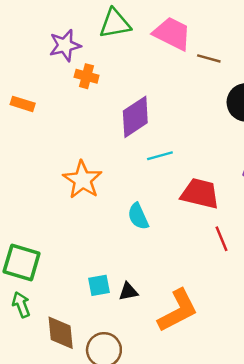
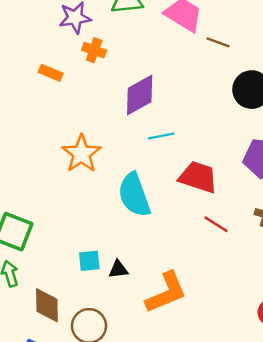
orange rectangle: (23, 104) -> (51, 73), moved
cyan semicircle: (138, 216) -> (134, 195), size x1.6
red line: (222, 239) -> (216, 224), turned -40

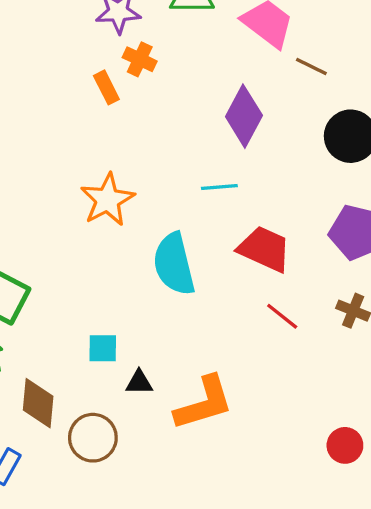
orange rectangle: (51, 73) -> (106, 87), moved, turned 35
purple diamond: (140, 95) -> (244, 116), moved, turned -39
black triangle: (118, 269) -> (139, 383), moved

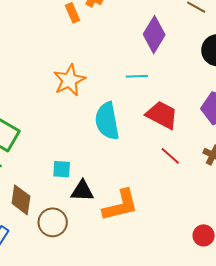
black triangle: (139, 383) -> (82, 191), size x1.4

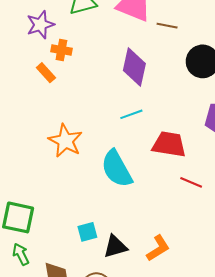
orange L-shape: (120, 205) -> (158, 248), size x0.7

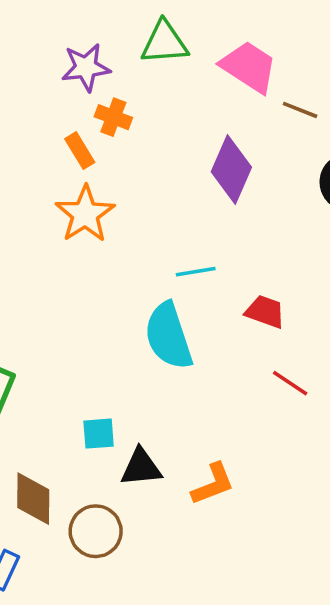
cyan line: (131, 114) -> (196, 272), moved
orange star: (65, 141) -> (85, 214), moved
red trapezoid: (169, 144) -> (265, 312), size x0.7

